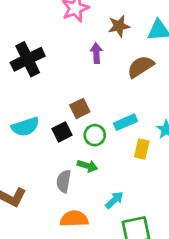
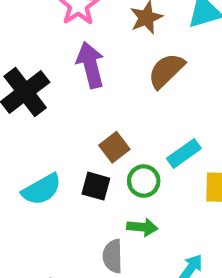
purple arrow: (96, 53) -> (90, 65), moved, size x1.5
brown semicircle: (141, 67) -> (166, 71), moved
black square: (62, 132) -> (96, 186), turned -36

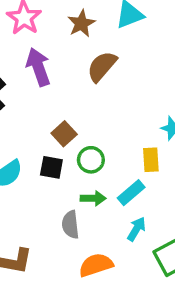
cyan rectangle: (184, 153) -> (131, 193), moved

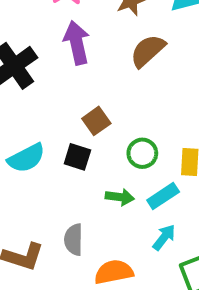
green circle: (91, 160) -> (142, 153), moved
gray semicircle: (70, 225) -> (74, 240), moved

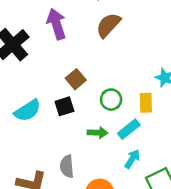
black square: (77, 157) -> (64, 106), turned -30

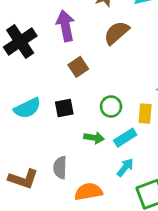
brown square: (76, 79) -> (78, 67), moved

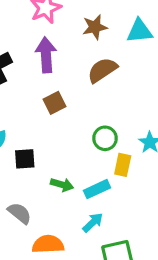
green circle: (111, 107) -> (105, 138), moved
black square: (64, 108) -> (25, 159), moved
gray semicircle: (60, 168) -> (20, 213), turned 120

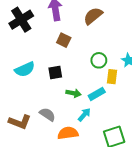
brown square: (55, 103) -> (64, 40), turned -32
black square: (25, 159) -> (55, 73), moved
cyan arrow: (93, 222) -> (84, 115), moved

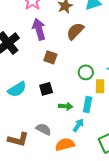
cyan rectangle: (97, 94) -> (88, 104), turned -42

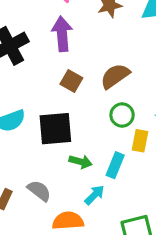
brown semicircle: (75, 31) -> (115, 76), moved
black square: (46, 89) -> (55, 129), size x1.6

